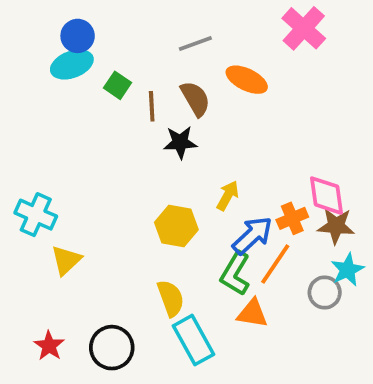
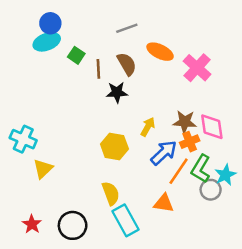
pink cross: (304, 28) -> (197, 68), moved
brown star: (336, 226) -> (185, 122), moved
green L-shape: (235, 273) -> (201, 169), moved

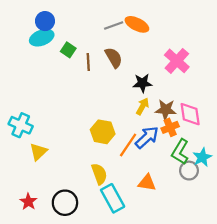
orange ellipse: (160, 52) -> (137, 24), moved
black star: (117, 92) -> (142, 83), moved
yellow arrow: (148, 127) -> (142, 106), moved
orange line: (179, 171) -> (128, 145), moved

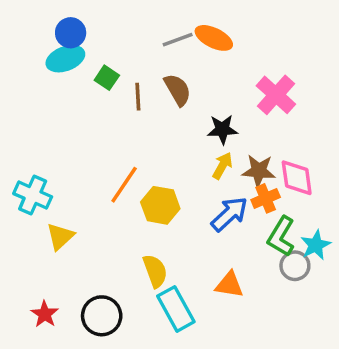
orange line: (128, 145) -> (124, 185), moved

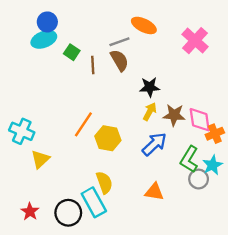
gray line: (178, 40) -> (119, 42), moved
pink cross: (276, 95) -> (195, 41), moved
orange cross: (266, 198) -> (215, 134), moved
cyan rectangle: (176, 309) -> (94, 202), moved

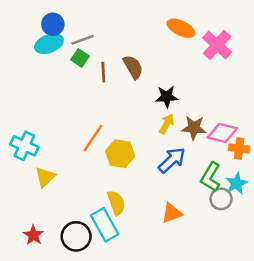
orange ellipse: (144, 25) -> (181, 28), moved
gray line: (119, 42) -> (83, 40), moved
pink diamond: (200, 120) -> (222, 133), turned -68
orange cross: (215, 134) -> (239, 148), turned 30
orange triangle: (154, 192) -> (172, 213), turned -30

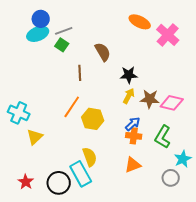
brown line: (103, 72) -> (80, 73), moved
orange cross: (239, 148) -> (134, 136), moved
blue arrow: (172, 160) -> (133, 124), size x0.7
cyan star: (237, 183) -> (183, 159), moved
gray circle: (221, 199) -> (171, 178), moved

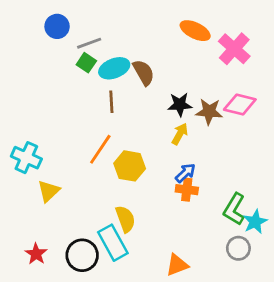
cyan ellipse: (38, 34) -> (114, 68), moved
brown star: (150, 99) -> (209, 112), moved
pink diamond: (172, 103) -> (240, 105), moved
green L-shape: (163, 137) -> (234, 209), moved
orange triangle: (133, 165) -> (177, 265), moved

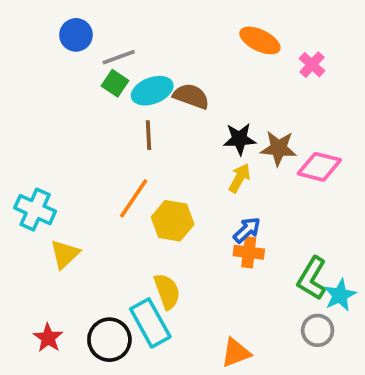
pink cross: (234, 49) -> (312, 65), size x0.6
brown semicircle: (144, 72) -> (191, 96), turned -40
pink diamond: (240, 105) -> (319, 167), moved

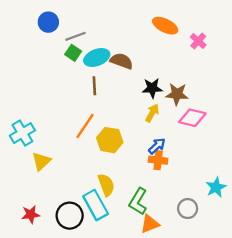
pink diamond: (319, 167) -> (192, 118), moved
cyan cross: (35, 210) -> (22, 133), turned 35
green L-shape: (312, 278) -> (138, 201), moved
gray circle: (318, 330) -> (188, 209), moved
red star: (48, 338) -> (31, 214), turned 30

